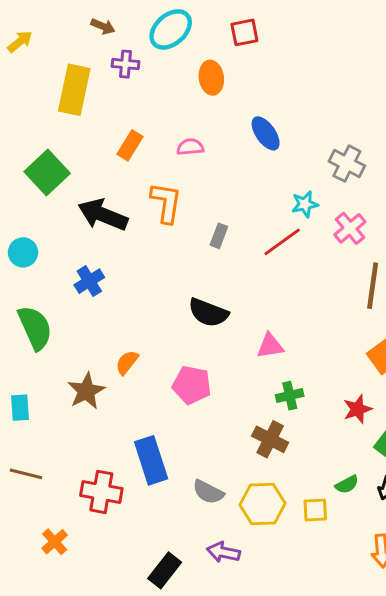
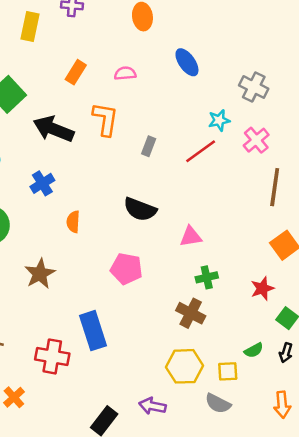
yellow rectangle: (74, 90) -> (30, 26), size x0.7
orange semicircle: (127, 362) -> (73, 222), moved, turned -35
gray semicircle: (208, 492) -> (218, 403), moved

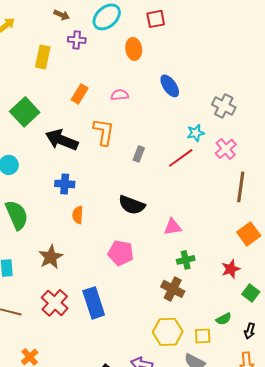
blue cross: (42, 183) -> (65, 184), moved, turned 36
black arrow: (286, 353) -> (250, 331), moved
red cross: (52, 356) -> (55, 303), moved, turned 32

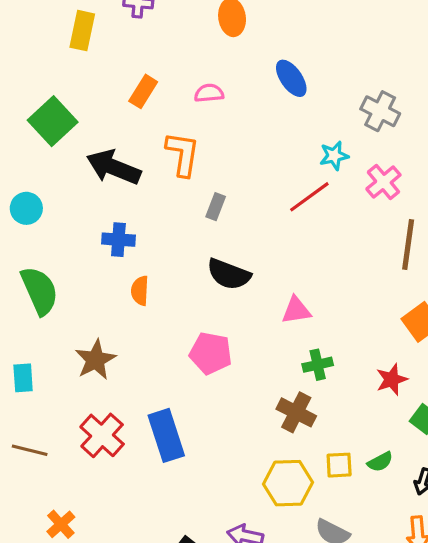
gray rectangle: (139, 154) -> (216, 207), moved
yellow square: (203, 336) -> (339, 465), moved

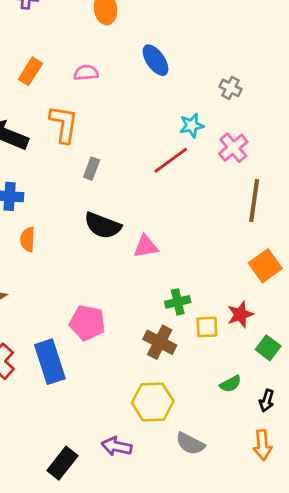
gray cross: (380, 111) -> (231, 88), size x0.7
pink triangle: (296, 310) -> (146, 246), moved
pink pentagon: (211, 353) -> (87, 323), moved
yellow square: (339, 465) -> (207, 327), moved

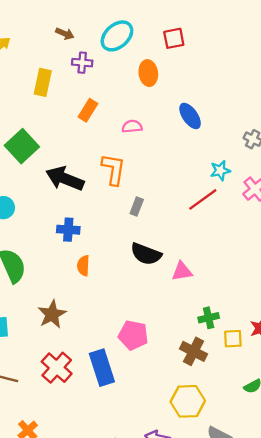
orange rectangle: (30, 71) -> (88, 110), moved

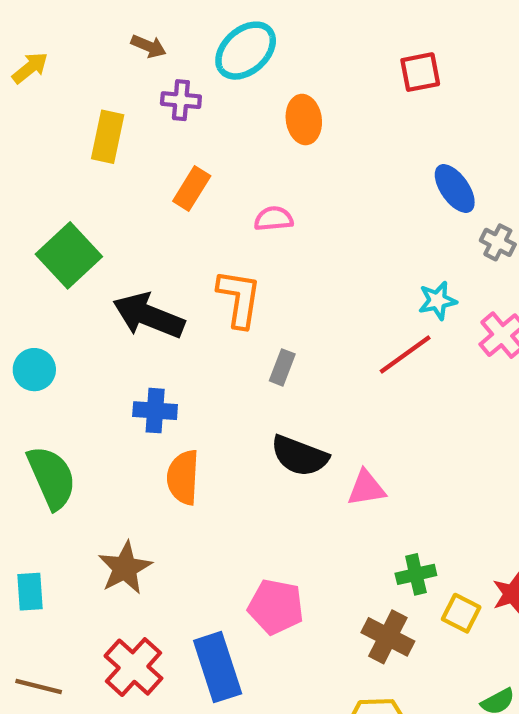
red square: (174, 38) -> (420, 72), moved
blue ellipse: (190, 116) -> (455, 189), moved
orange semicircle: (83, 266) -> (183, 477), size x1.4
yellow square: (233, 339) -> (461, 613), turned 30

